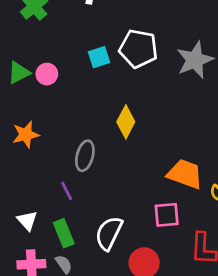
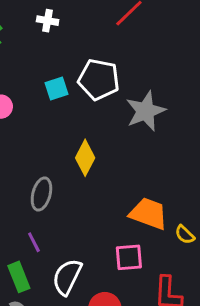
gray star: (195, 60) -> (145, 111), moved
purple line: (67, 191) -> (34, 242), moved

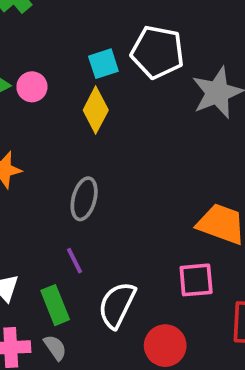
yellow diamond: (85, 158) -> (96, 110), moved

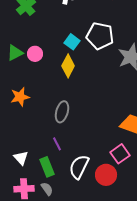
cyan square: (103, 64) -> (72, 42), turned -35
pink square: (196, 280) -> (120, 154), turned -30
red circle: (165, 346) -> (106, 175), moved

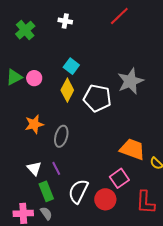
white pentagon: (100, 36) -> (97, 98), moved
orange star: (20, 97) -> (34, 124), moved
white triangle: (21, 158) -> (34, 168), moved

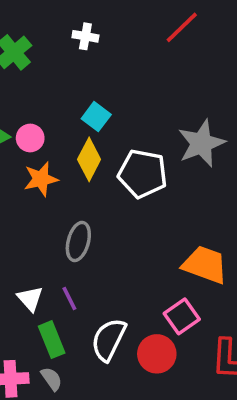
orange star: (34, 124) -> (41, 179), moved

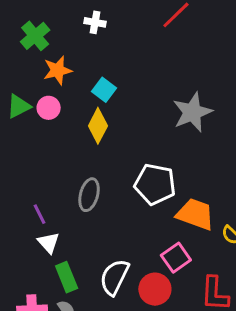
white pentagon: (143, 174) -> (155, 184), moved
orange star: (41, 179) -> (58, 70), moved
purple line: (69, 299) -> (40, 214), moved

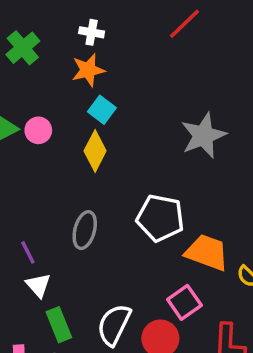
orange star: (58, 70) -> (88, 70), moved

